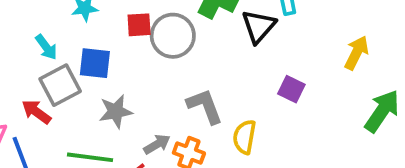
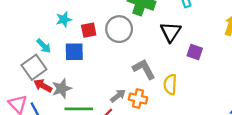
red square: (139, 25) -> (89, 30), moved
black triangle: (259, 26) -> (171, 32), moved
gray square: (60, 85) -> (34, 67), moved
gray star: (116, 111) -> (62, 88), moved

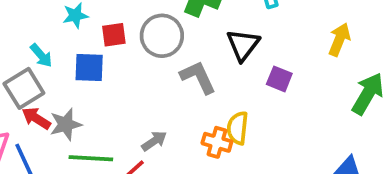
gray L-shape: (144, 69) -> (198, 77), moved
orange cross: (138, 99) -> (217, 142), moved

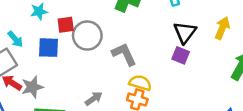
gray circle: (162, 36) -> (87, 36), moved
black triangle: (243, 45) -> (185, 32), moved
yellow semicircle: (238, 128) -> (140, 83), moved, turned 100

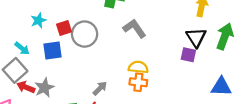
black triangle: (185, 32) -> (196, 37), moved
gray L-shape: (124, 54) -> (135, 28), moved
purple square: (181, 55) -> (188, 55), moved

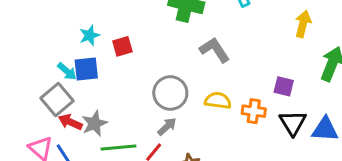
gray circle: (85, 34) -> (170, 93), moved
black triangle: (196, 37) -> (293, 123), moved
blue square: (52, 51) -> (86, 69), moved
orange cross: (138, 82) -> (254, 111), moved

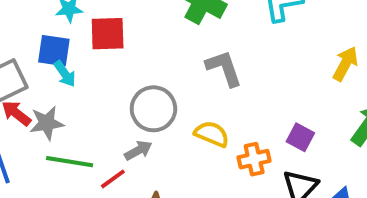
red square: (122, 46) -> (108, 34), size x1.4
cyan arrow: (67, 71) -> (65, 74), moved
orange cross: (254, 111) -> (254, 159), turned -35

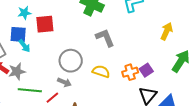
purple square: (300, 137) -> (146, 70), turned 32
gray arrow: (138, 150) -> (64, 82), turned 56
orange cross: (254, 159) -> (130, 72), moved

